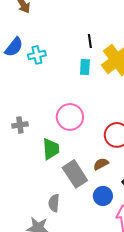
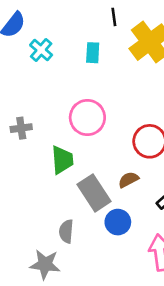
cyan cross: (37, 55) -> (41, 50), moved, turned -36
cyan rectangle: (85, 67) -> (93, 53), moved
blue circle: (103, 196) -> (118, 222), moved

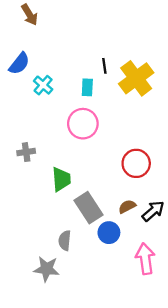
black line: (114, 17) -> (104, 66), moved
pink circle: (87, 117) -> (83, 124), moved
brown semicircle: (128, 180) -> (127, 206), moved

